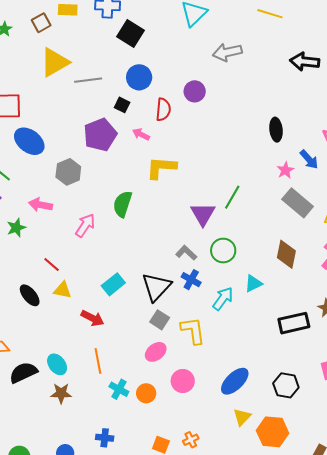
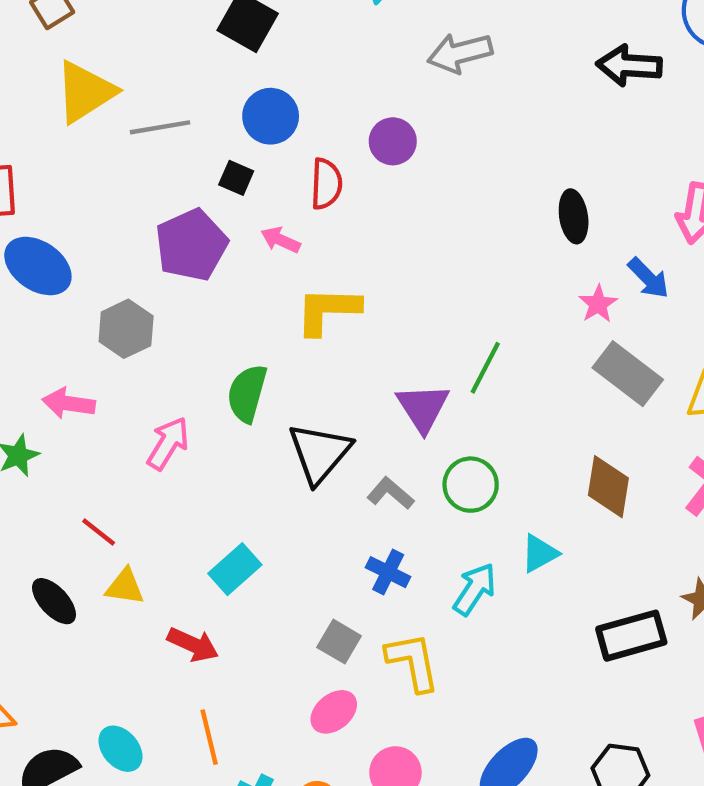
blue cross: (191, 280) -> (388, 572), moved
black triangle: (156, 287) -> (320, 453), moved

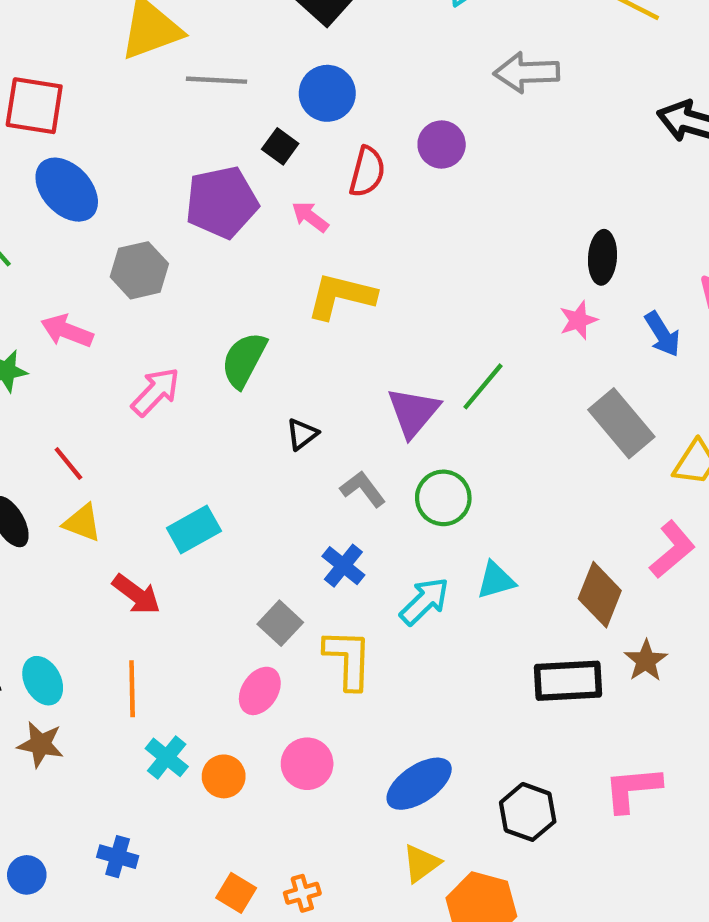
pink star: (598, 304) -> (578, 320), moved
black triangle: (320, 453) -> (302, 434), size x0.5
brown diamond: (608, 487) -> (600, 595), moved
pink ellipse: (334, 712) -> (260, 691), turned -30

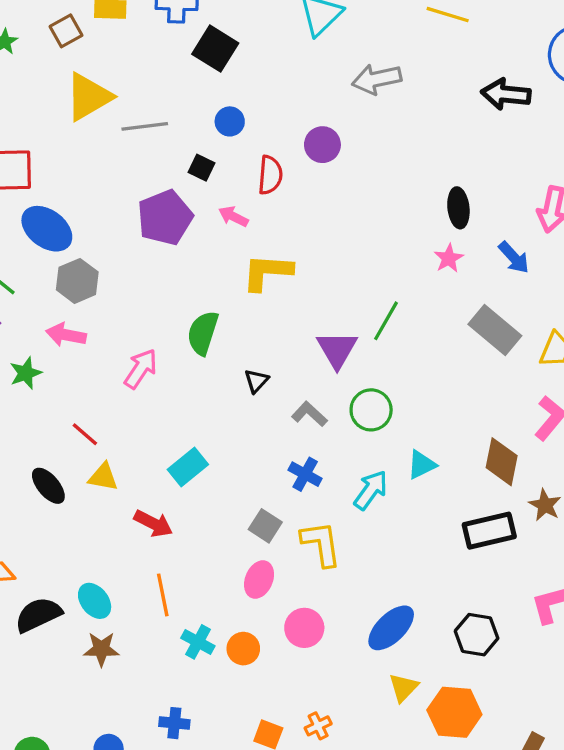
blue circle: (327, 93) -> (230, 121), size x0.7
gray hexagon: (139, 270) -> (77, 281), moved

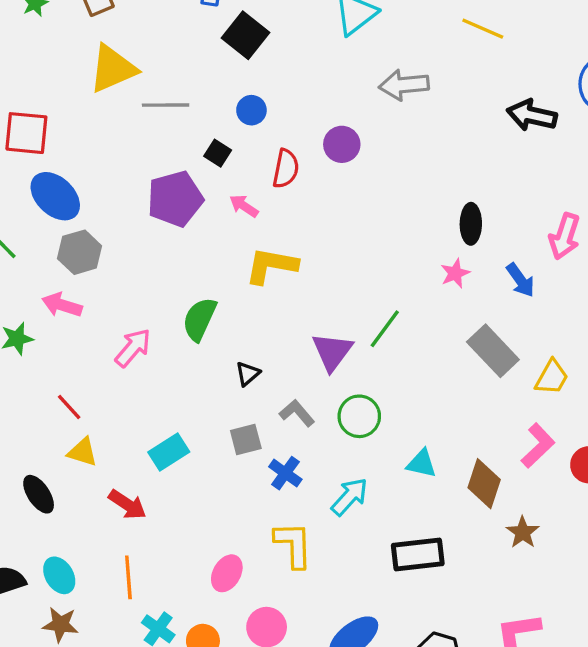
cyan triangle: (422, 465) -> (422, 463), moved, turned 32
black ellipse: (48, 486) -> (39, 494), moved
gray square: (265, 526) -> (246, 439), moved, turned 36
black rectangle: (489, 531) -> (418, 554), moved

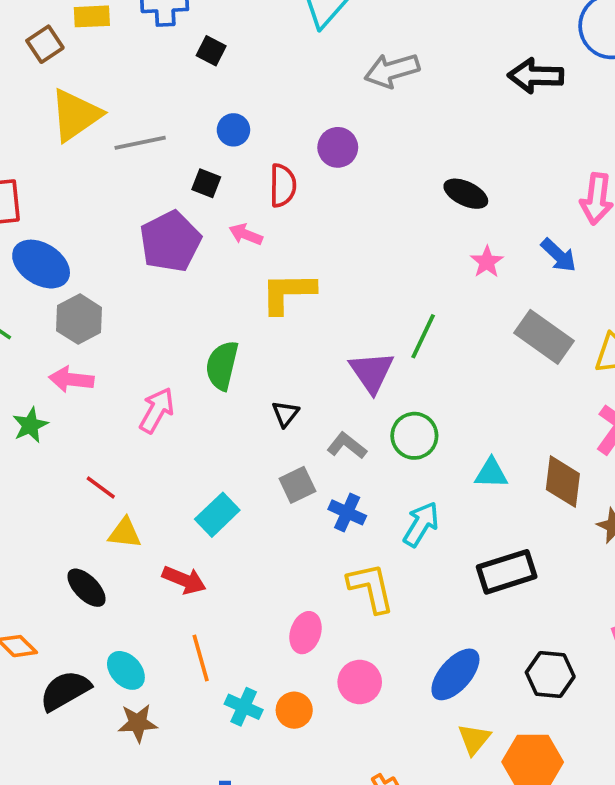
black square: (246, 35) -> (211, 51), size x0.6
black ellipse: (471, 224) -> (466, 194), moved, turned -54

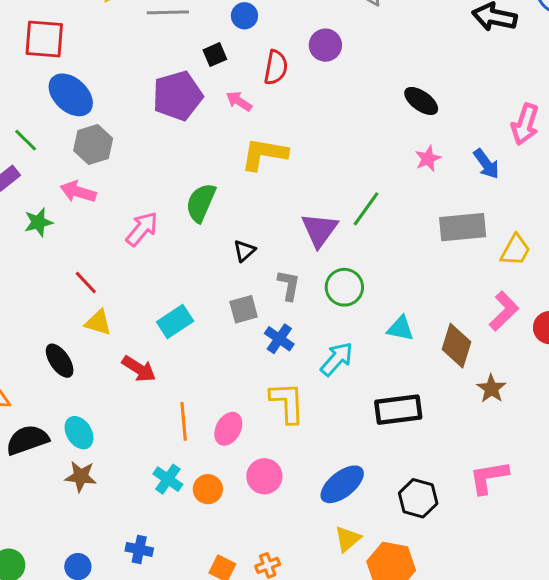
black square: (206, 183) -> (215, 55), turned 35
gray rectangle: (544, 337) -> (463, 227), turned -51
gray L-shape: (347, 446) -> (289, 285), turned 52
orange line: (201, 658) -> (184, 421), moved

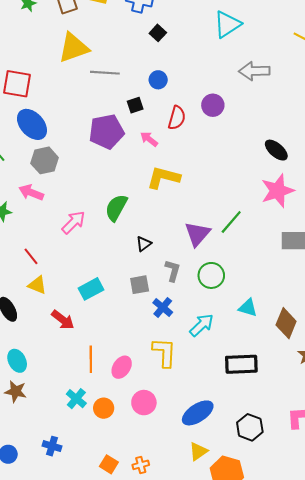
pink star: (428, 159) -> (278, 191), size x1.8

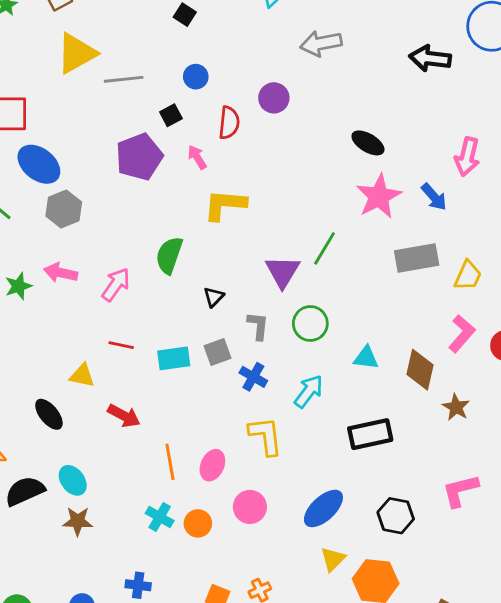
pink arrow: (149, 139) -> (197, 157), turned 30
pink arrow: (31, 192) -> (61, 273), moved
red line: (31, 256) -> (121, 345), moved, turned -30
cyan rectangle: (91, 289) -> (174, 358), moved, turned 30

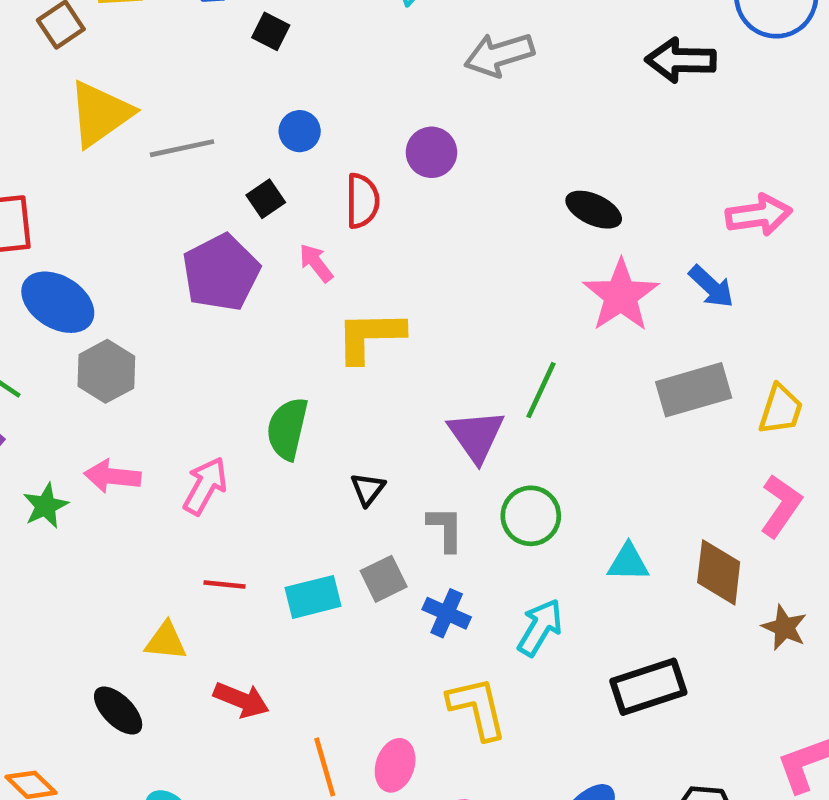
pink arrow: (467, 157) -> (759, 215), turned -105

